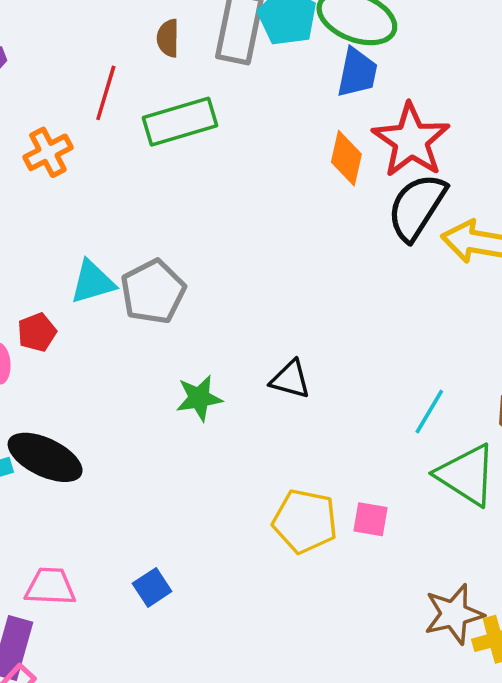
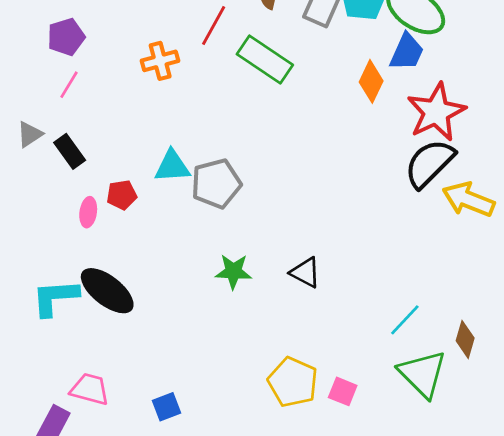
green rectangle: (180, 122) -> (265, 60), turned 38
orange diamond: (346, 158) -> (371, 81), moved

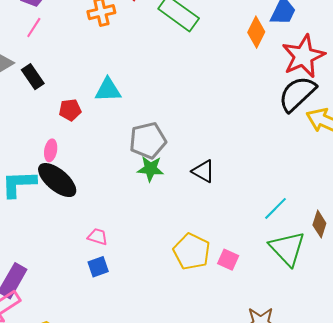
gray pentagon: (216, 184) -> (148, 140), moved
pink ellipse: (88, 212) -> (51, 150), moved
pink trapezoid: (90, 389) -> (98, 237), moved, size x0.7

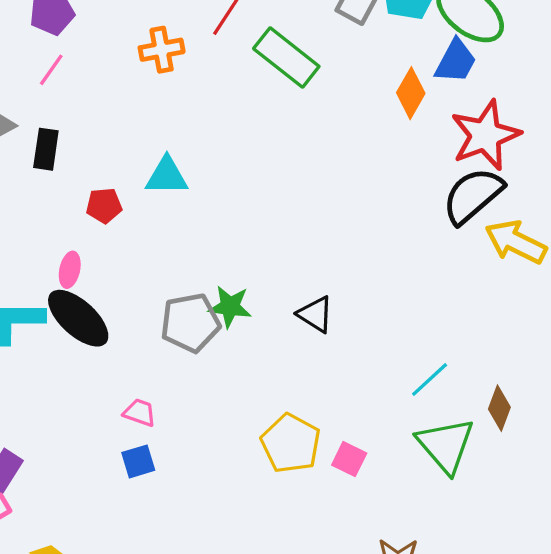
black rectangle: (33, 77) -> (46, 149), turned 40
gray pentagon: (148, 140) -> (190, 323), moved

